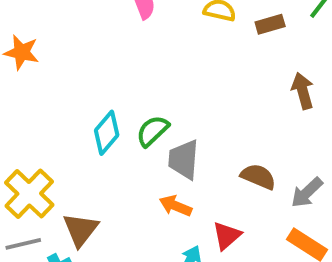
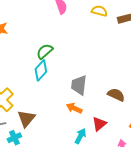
green semicircle: (153, 131) -> (45, 51), moved

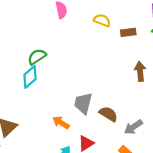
gray trapezoid: (79, 85) -> (83, 103), moved

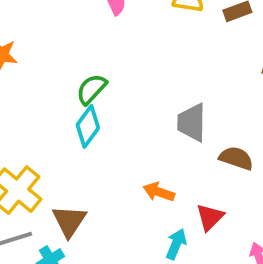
gray trapezoid: (83, 103) -> (192, 123), moved

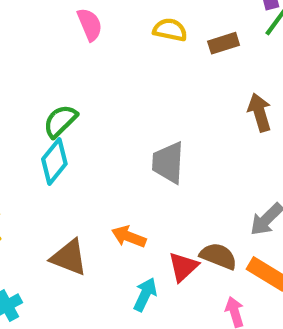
brown semicircle: (236, 158) -> (218, 256), moved
brown triangle: (69, 221) -> (69, 257), moved, turned -45

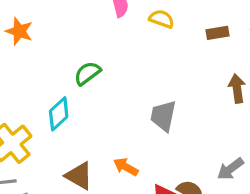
yellow semicircle: (170, 30) -> (162, 19), moved
cyan diamond: (54, 161) -> (59, 114), moved

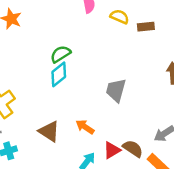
brown rectangle: (218, 33) -> (146, 27), moved
cyan diamond: (59, 114) -> (59, 74), moved

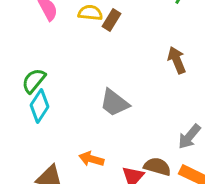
brown rectangle: (146, 27) -> (111, 20), moved, turned -35
gray trapezoid: (116, 90) -> (114, 103), turned -50

